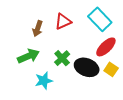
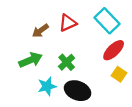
brown arrow: (38, 29) -> (40, 31), turned 35
black ellipse: (87, 67) -> (78, 91), moved

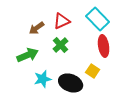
red ellipse: (114, 50) -> (104, 46), turned -55
green cross: (67, 62) -> (61, 45), moved
yellow square: (119, 74) -> (93, 71), moved

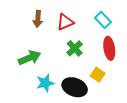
cyan rectangle: (98, 19) -> (103, 20), size x0.7
brown arrow: (37, 28) -> (38, 19), moved, turned -49
green cross: (61, 45) -> (75, 48), moved

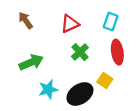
brown arrow: (38, 19) -> (26, 20), moved, turned 140
cyan rectangle: (103, 20) -> (111, 21), turned 63
black ellipse: (75, 87) -> (80, 94), turned -55

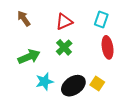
green cross: (80, 52) -> (64, 47), moved
yellow square: (105, 80) -> (97, 84), moved

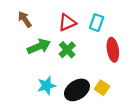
cyan rectangle: (101, 19) -> (97, 23), moved
green arrow: (29, 57) -> (39, 46), moved

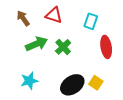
red triangle: (67, 23) -> (54, 15), moved, turned 42
cyan star: (47, 86) -> (29, 81), moved

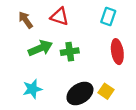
cyan rectangle: (91, 21) -> (108, 16), moved
green cross: (63, 47) -> (70, 52), turned 35

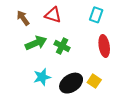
green cross: (70, 52) -> (62, 46), turned 35
cyan star: (32, 89) -> (42, 77), moved

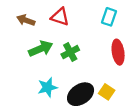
brown arrow: (23, 18) -> (26, 20), turned -35
green cross: (62, 46) -> (70, 52), turned 35

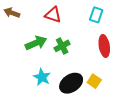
brown arrow: (26, 20) -> (12, 13), moved
cyan star: (48, 87) -> (42, 77), turned -30

